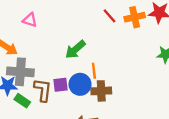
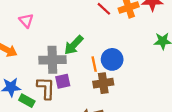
pink triangle: (30, 20) -> (26, 21), turned 35
gray cross: (20, 72) -> (52, 60), moved
blue circle: (80, 84) -> (112, 59), moved

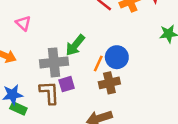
orange line: (94, 64) -> (98, 64), turned 42
green rectangle: (27, 101) -> (18, 108), moved

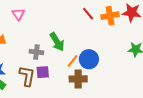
green arrow: (75, 45) -> (57, 42), turned -84
gray cross: (54, 62) -> (36, 52), size x0.6

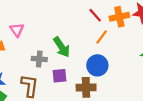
pink triangle: (18, 14) -> (17, 30), moved
orange line: (73, 61) -> (102, 37), moved
purple square: (43, 72) -> (60, 76), moved

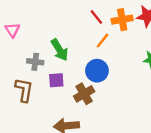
brown cross: (86, 87) -> (84, 94), turned -30

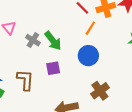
gray cross: (35, 62) -> (33, 40), moved, turned 32
brown cross: (84, 94) -> (100, 91), moved

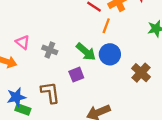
green arrow: (53, 41) -> (86, 52), moved
brown cross: (100, 91) -> (141, 73), moved

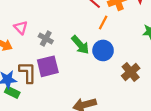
purple square: (76, 75) -> (48, 66), moved, size x1.5
brown L-shape: (50, 92) -> (28, 72), moved

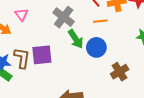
orange line: (103, 23) -> (100, 21), turned 48
gray cross: (46, 39) -> (64, 17), moved, size x1.5

